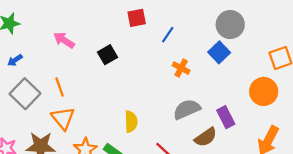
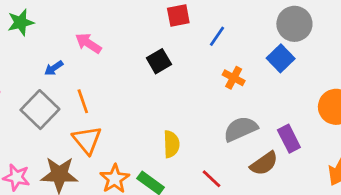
black square: (108, 55) -> (159, 61), moved
blue arrow: (15, 60) -> (54, 68), moved

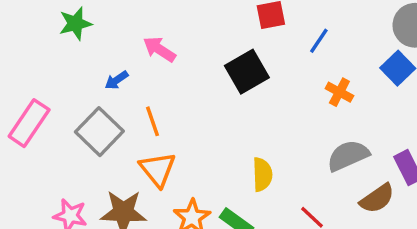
black square: (159, 61) -> (247, 72), size x1.4

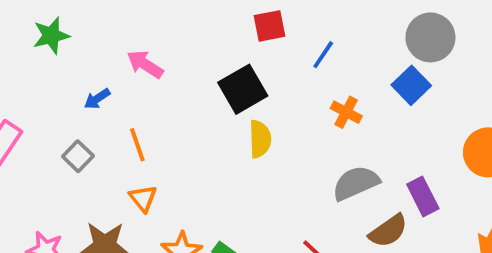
gray square: (99, 132) -> (78, 156), size x0.6
orange triangle: (158, 169) -> (143, 198), size x0.7
yellow semicircle: (262, 174) -> (260, 139), moved

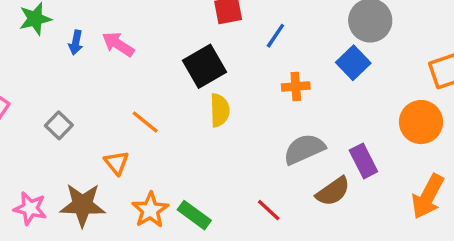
blue arrow: (97, 99) -> (76, 42), moved, turned -45
orange cross: (346, 112) -> (296, 86), turned -32
orange line: (137, 145) -> (145, 122), moved, turned -32

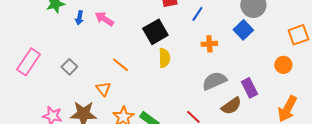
orange circle: (421, 122) -> (283, 65), size x0.7

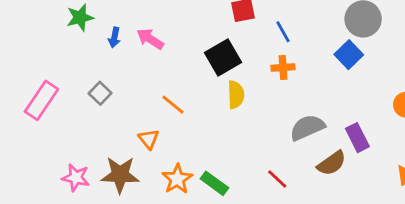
blue line: (197, 14) -> (283, 32), turned -63
orange cross: (209, 44) -> (283, 68), moved
gray square: (69, 67) -> (100, 93), moved

